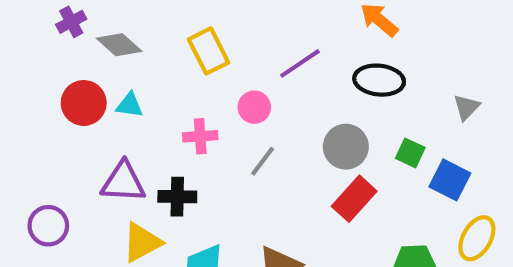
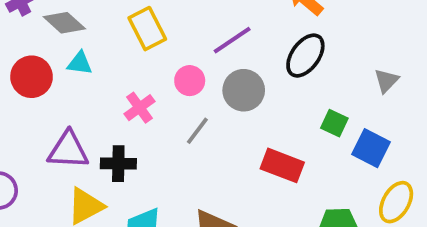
black ellipse: (379, 80) -> (305, 56), turned -60
cyan triangle: (129, 105) -> (80, 63), moved
pink cross: (200, 136) -> (140, 108), turned -32
gray circle: (346, 147) -> (244, 90), moved
red rectangle: (354, 199) -> (282, 165), turned 69

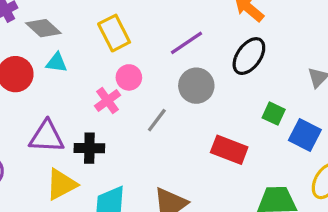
pink circle: (190, 81) -> (129, 77), moved

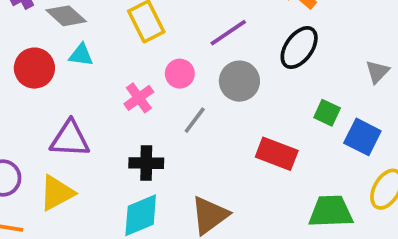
pink circle: (129, 77) -> (180, 74), moved
black cross: (89, 148) -> (146, 163), moved
yellow triangle: (61, 184) -> (57, 193), moved

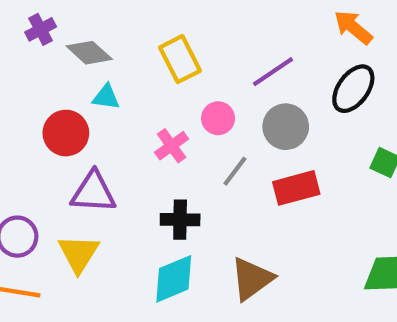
red circle: (34, 68) -> (66, 133), moved
red rectangle: (277, 154) -> (296, 188), moved, turned -36
yellow triangle: (57, 193) -> (79, 253), turned -30

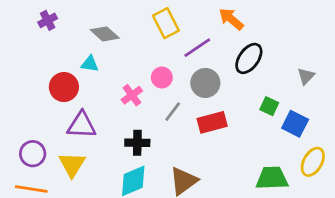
orange arrow: (353, 27) -> (231, 19), moved
gray diamond: (89, 53) -> (105, 34), moved
yellow rectangle: (180, 59) -> (166, 23), moved

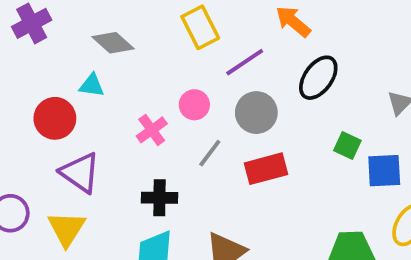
purple cross: (48, 20) -> (32, 23), size x1.4
blue square: (295, 124) -> (384, 171), turned -30
purple triangle: (82, 125) -> (80, 173), turned 32

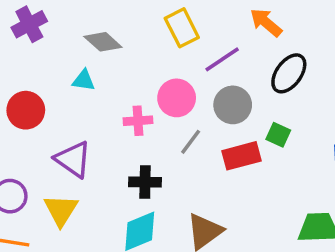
pink circle: (194, 105) -> (177, 98), size x1.4
red circle: (55, 118) -> (26, 110), moved
pink cross: (152, 130) -> (138, 121), turned 32
green square: (347, 145) -> (278, 135), moved

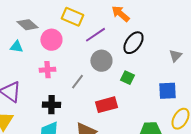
yellow rectangle: (182, 28) -> (72, 17), turned -40
pink circle: (177, 98) -> (51, 40), moved
red rectangle: (241, 156) -> (106, 105), moved

